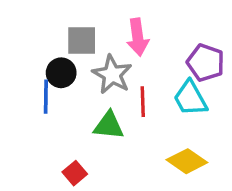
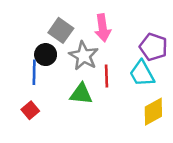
gray square: (82, 40) -> (61, 30), turned 35
yellow diamond: (187, 161) -> (153, 112), moved, turned -64
red square: (75, 173) -> (30, 110), moved

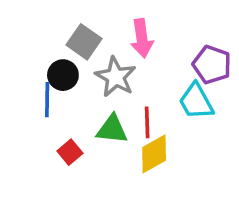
red line: (106, 76) -> (147, 122), moved
red square: (30, 110) -> (70, 152), moved
yellow diamond: (153, 112) -> (154, 154), moved

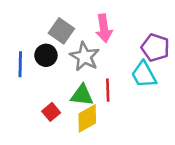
blue line: (47, 100) -> (20, 64), moved
yellow diamond: (154, 154) -> (87, 118), moved

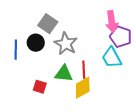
pink arrow: (104, 28) -> (112, 22), moved
red square: (51, 112) -> (40, 87), turned -32
yellow diamond: (87, 118) -> (83, 88), moved

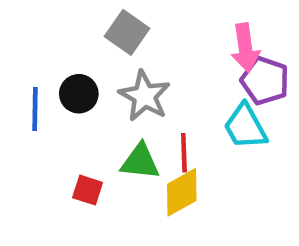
gray square: (48, 24) -> (127, 32), moved

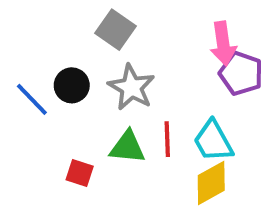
blue line: (35, 109) -> (32, 99), turned -45
cyan trapezoid: (245, 127) -> (213, 141), moved
yellow diamond: (182, 192) -> (211, 183), moved

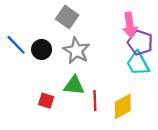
blue line: (32, 99) -> (16, 45), moved
red line: (167, 139) -> (95, 101), moved
cyan trapezoid: (213, 141) -> (138, 63), moved

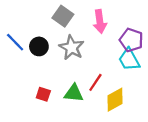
pink arrow: (130, 25) -> (100, 22), moved
green triangle: (74, 85) -> (74, 93), moved
red line: (95, 101) -> (95, 82), moved, turned 36

